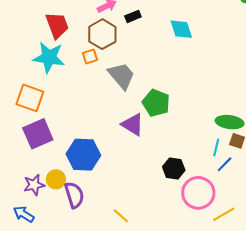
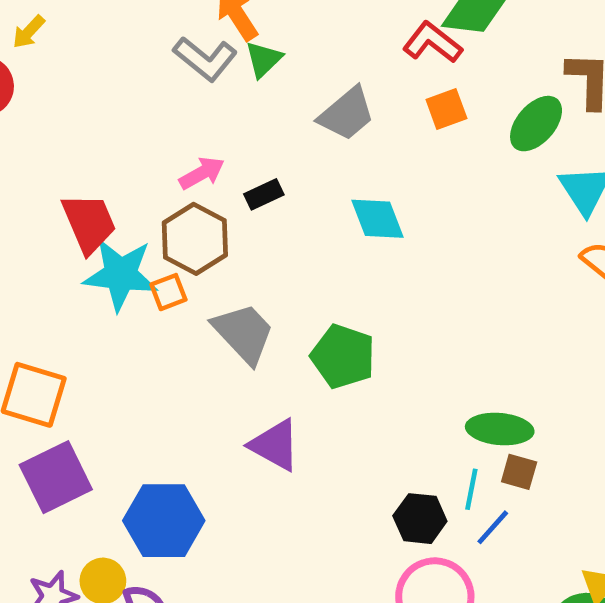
cyan star: (49, 57) -> (121, 274), moved
green pentagon: (156, 103) -> (343, 356), moved
black hexagon: (174, 168) -> (420, 519), moved

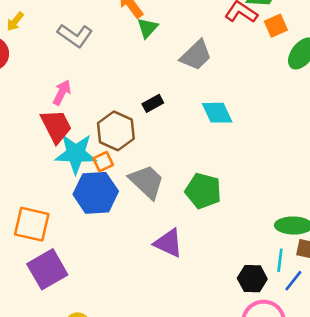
gray L-shape: (205, 59) -> (75, 35), moved
orange square: (446, 109) -> (276, 26), moved
pink arrow: (202, 173) -> (62, 92), moved, turned -30
blue hexagon: (164, 521) -> (96, 193), moved

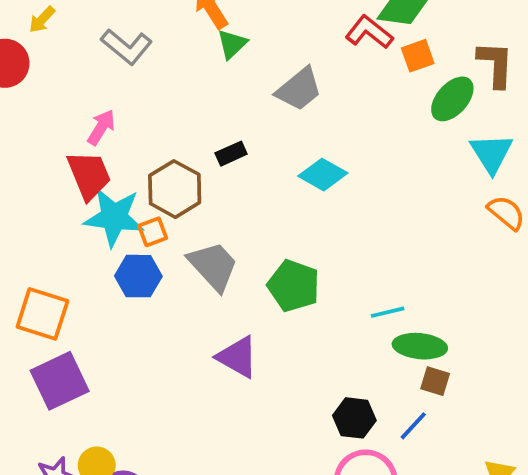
cyan diamond: (217, 113) -> (323, 175), turned -40
blue hexagon: (96, 193) -> (138, 276), size x0.7
cyan line: (280, 260) -> (388, 312), moved, turned 65

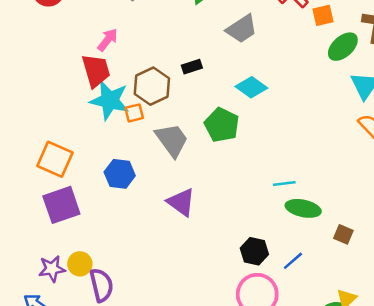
blue hexagon: (138, 276) -> (120, 174), moved
green pentagon: (294, 286) -> (222, 125), moved
brown square: (435, 381) -> (343, 234), moved

